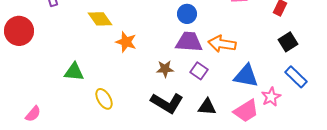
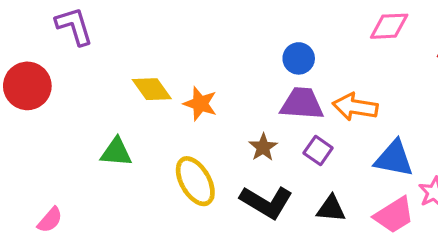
yellow diamond: (100, 19) -> (152, 89), moved
brown star: (165, 69) -> (263, 147), turned -30
yellow ellipse: (104, 99) -> (195, 181), moved, size x1.4

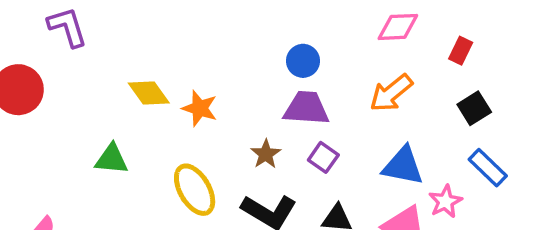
orange arrow: (355, 107) -> (391, 93), moved, turned -48

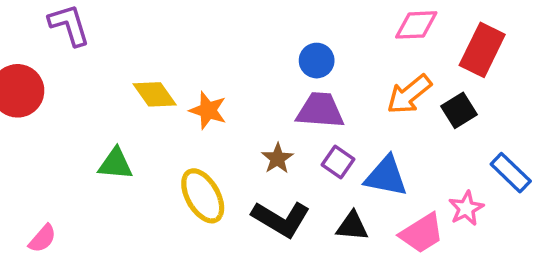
red rectangle: (461, 51) -> (482, 50), size x1.8
black square: (474, 108) -> (459, 110), moved
blue triangle: (403, 166) -> (386, 176), moved

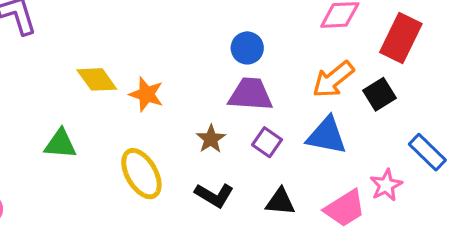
blue triangle: (386, 176) -> (327, 136), moved
black L-shape: (281, 219) -> (214, 195), size x0.7

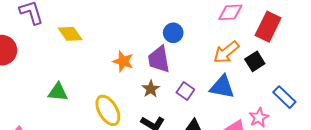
yellow diamond: (97, 79) -> (70, 34), moved
orange star: (146, 94) -> (123, 61), moved
purple trapezoid: (251, 94) -> (159, 59), moved, turned -104

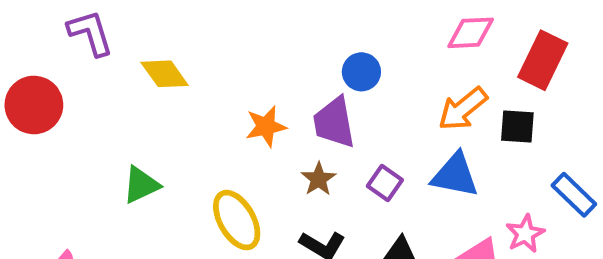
orange star: (123, 61) -> (266, 126), turned -30
black square: (255, 61) -> (517, 126), turned 36
green triangle: (58, 92) -> (141, 185), turned -30

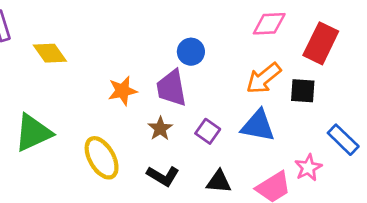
green triangle: (141, 185) -> (33, 133), size x1.4

